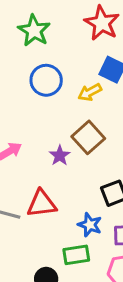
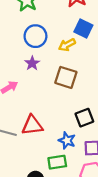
brown square: (88, 137) -> (66, 77), turned -30
purple star: (60, 156) -> (32, 63), moved

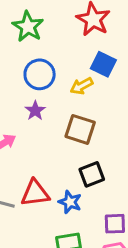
black square: (84, 118) -> (92, 174), moved
blue star: (67, 140) -> (70, 202), moved

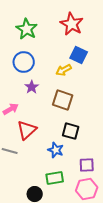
blue circle: (40, 74) -> (24, 62), moved
black square: (92, 174) -> (71, 131), turned 36
red triangle: (35, 193) -> (27, 130), moved, turned -35

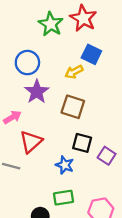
green star: (27, 29) -> (51, 24), moved
purple star: (32, 87) -> (37, 92), size x1.5
purple square: (87, 165) -> (107, 156), moved, turned 35

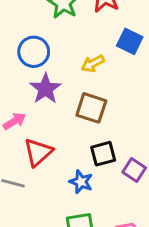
blue square: (91, 54) -> (130, 41), moved
black square: (82, 143) -> (103, 154), turned -30

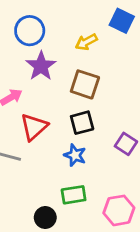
black square: (103, 154) -> (82, 123), moved

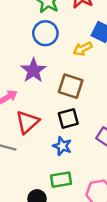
blue circle: (30, 31) -> (45, 33), moved
yellow arrow: (86, 42) -> (83, 49), moved

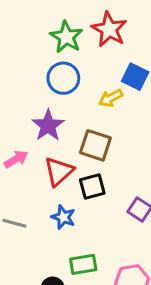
red triangle: (27, 122) -> (59, 171), moved
blue star: (62, 146) -> (63, 217), moved

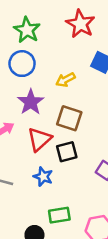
green star: (66, 37) -> (27, 30), moved
blue circle: (63, 78) -> (22, 64), moved
yellow arrow: (111, 98) -> (65, 80), moved

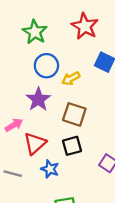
blue circle: (22, 64) -> (46, 66), moved
red triangle: (39, 139) -> (35, 143), moved

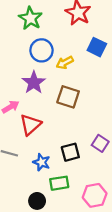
black square: (72, 146) -> (70, 152), moved
blue star: (50, 169) -> (41, 162), moved

